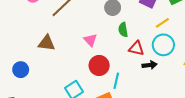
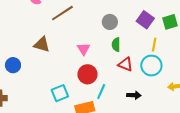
yellow line: (162, 23) -> (154, 45), turned -56
black arrow: (149, 65) -> (134, 95), moved

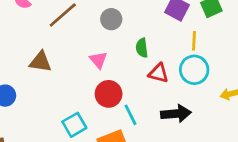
gray circle: (110, 22) -> (111, 19), moved
cyan line: (101, 91) -> (130, 115), turned -42
black arrow: (134, 95) -> (176, 114), size x1.5

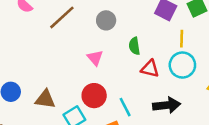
brown triangle: (40, 62) -> (45, 99), moved
red circle: (109, 94) -> (94, 96), moved

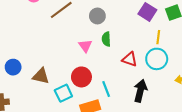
green semicircle: (134, 46) -> (106, 39), moved
black arrow: (167, 105) -> (140, 91), turned -75

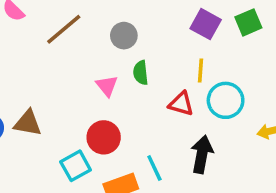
yellow line: (158, 37) -> (200, 70), moved
brown triangle: (41, 76) -> (28, 123), moved
cyan line: (106, 89) -> (154, 168), moved

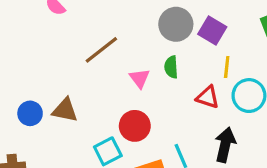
purple square: (206, 24) -> (212, 31), moved
brown line: (64, 29) -> (101, 50), moved
gray circle: (124, 36) -> (176, 24), moved, size x1.4

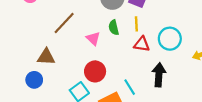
yellow line: (227, 67) -> (136, 24), moved
brown triangle: (65, 110) -> (46, 57), moved
blue circle: (30, 113) -> (34, 80), moved

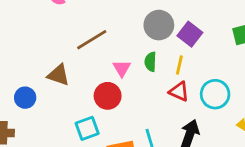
red circle: (95, 71) -> (108, 96), moved
blue circle: (34, 80) -> (25, 98), moved

